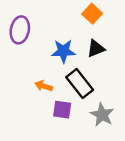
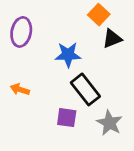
black triangle: (96, 49) -> (112, 39), moved
orange arrow: (43, 86) -> (20, 89), moved

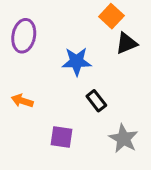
black rectangle: (85, 89) -> (96, 101), size x0.6
purple square: (67, 118) -> (62, 137), moved

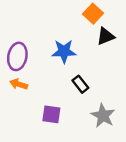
purple ellipse: (24, 36) -> (17, 56), moved

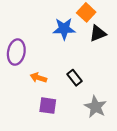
blue star: (64, 51) -> (64, 29), moved
orange arrow: (19, 84) -> (38, 78), moved

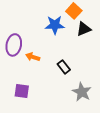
orange arrow: (38, 78) -> (33, 57), moved
purple square: (48, 106) -> (22, 91), moved

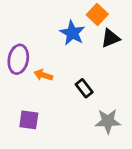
blue star: (55, 25) -> (72, 33), turned 30
gray star: (82, 92) -> (108, 121), turned -30

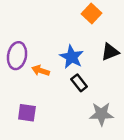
blue star: (72, 33) -> (72, 57), moved
black triangle: (110, 38) -> (110, 52), moved

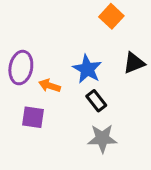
purple square: (27, 113) -> (33, 117), moved
gray star: (101, 114) -> (102, 138), moved

